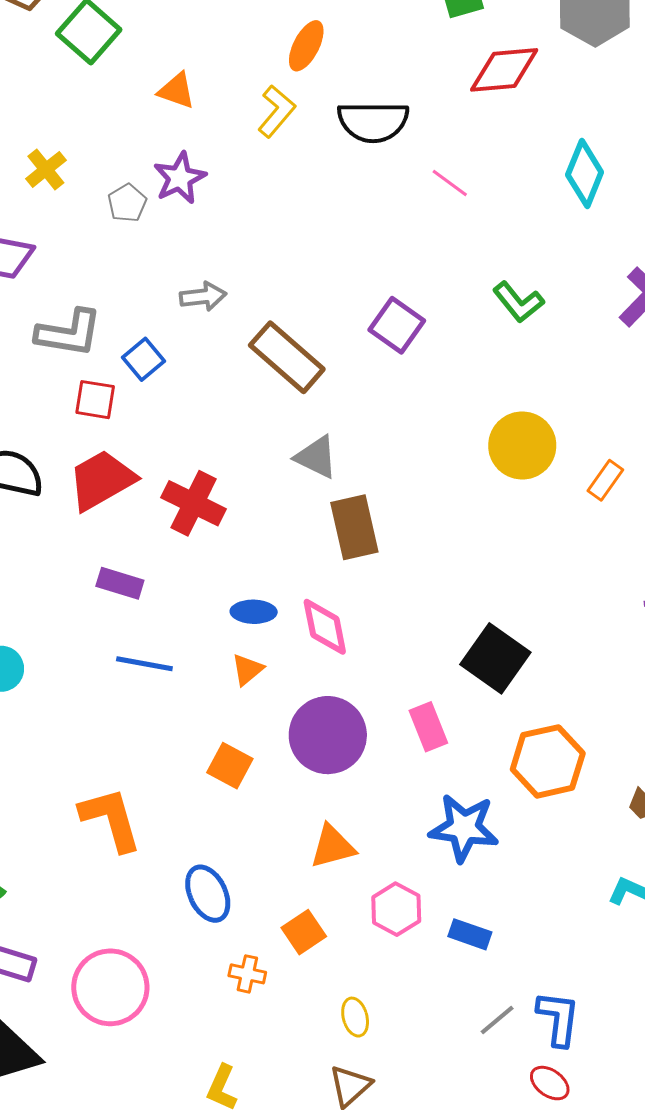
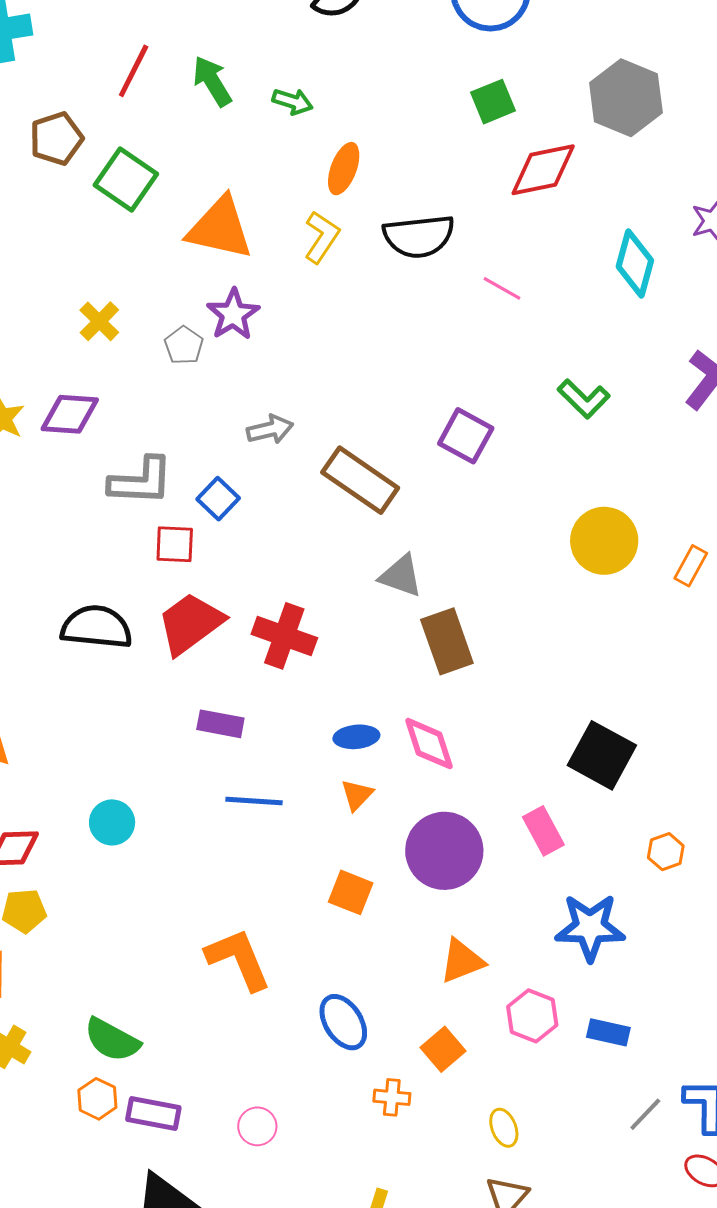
orange triangle: (177, 91) -> (220, 228), size x1.8
orange hexagon: (548, 761) -> (666, 852), size x0.5
pink circle: (110, 987) -> (257, 1126), size x0.5

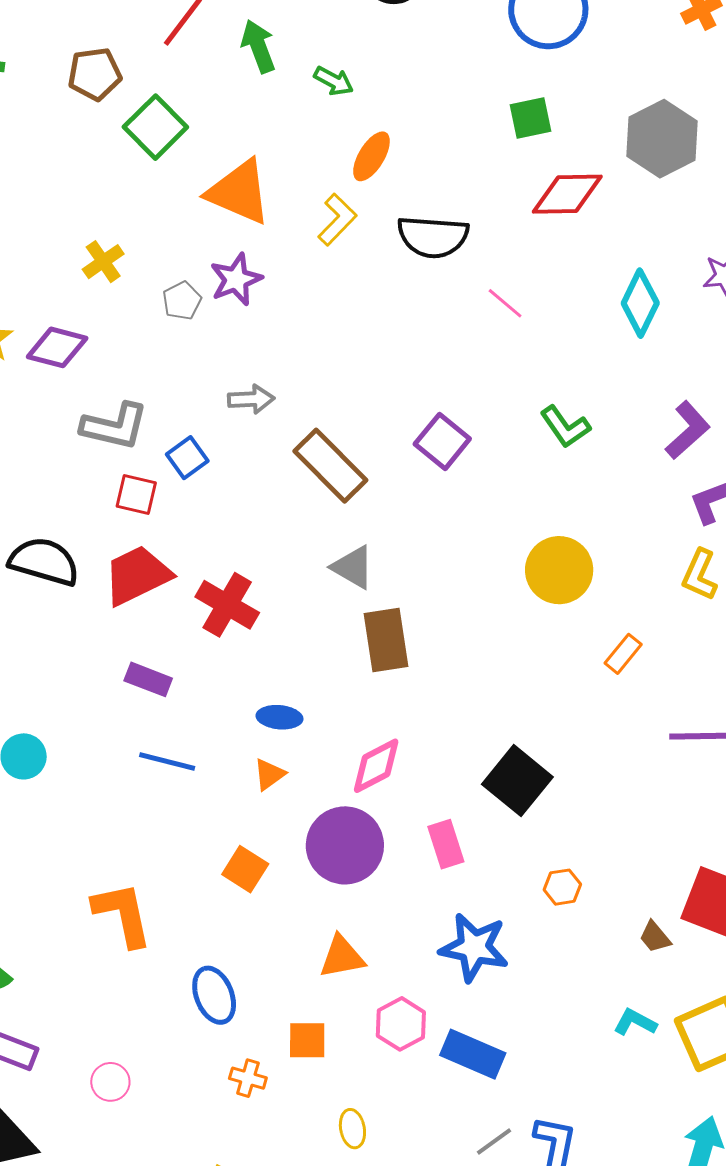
orange rectangle: (691, 566) -> (623, 654), moved
pink diamond: (429, 744) -> (376, 766), moved, turned 70
blue rectangle: (608, 1032) -> (473, 1054), size x1.5
orange square: (443, 1049) -> (307, 1040), turned 30

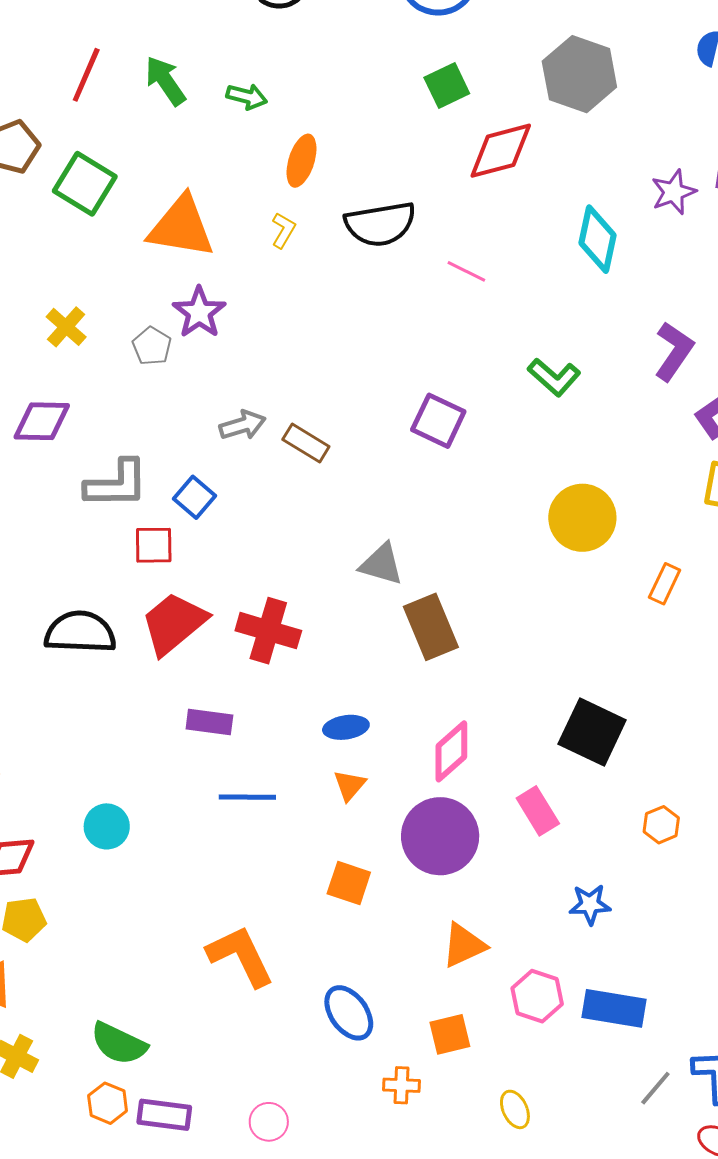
yellow L-shape: (337, 220) -> (283, 230), size x0.7
brown rectangle: (330, 466) -> (306, 443), moved, size x0.6
blue star: (474, 947) -> (590, 904), size x0.6

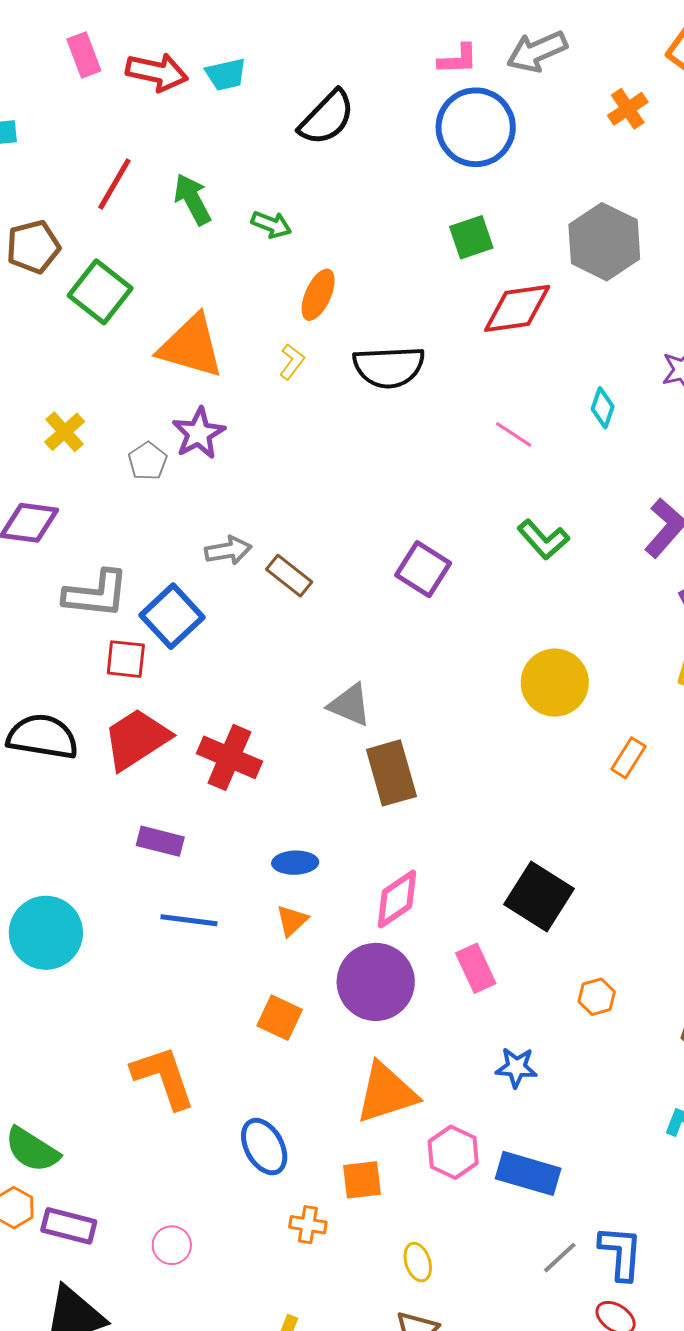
cyan diamond: (597, 239) -> (603, 408), size x0.6
pink line: (466, 271) -> (514, 434), moved
blue square: (194, 497) -> (172, 616), size x1.5
cyan circle: (107, 826) -> (46, 933), size x1.6
orange triangle: (464, 945) -> (386, 1093), size x1.4

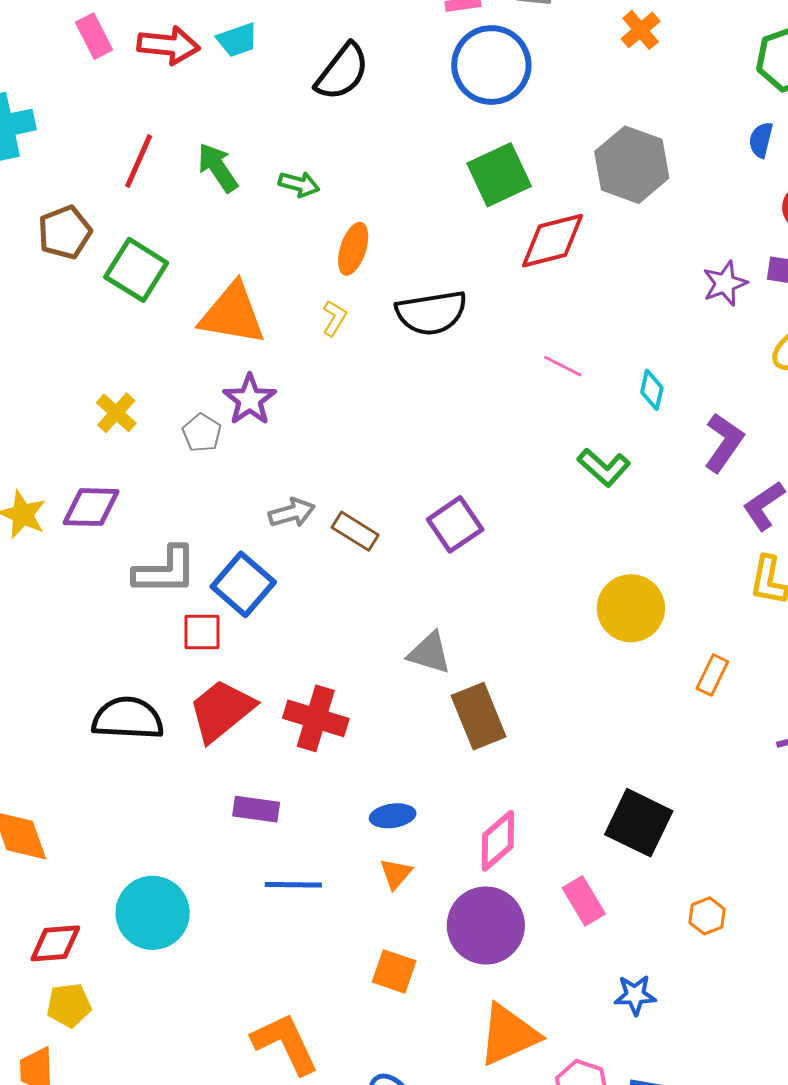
green square: (471, 237) -> (499, 175), size x1.4
cyan diamond: (603, 408) -> (652, 390), moved
purple square: (423, 569) -> (455, 524), moved, turned 30

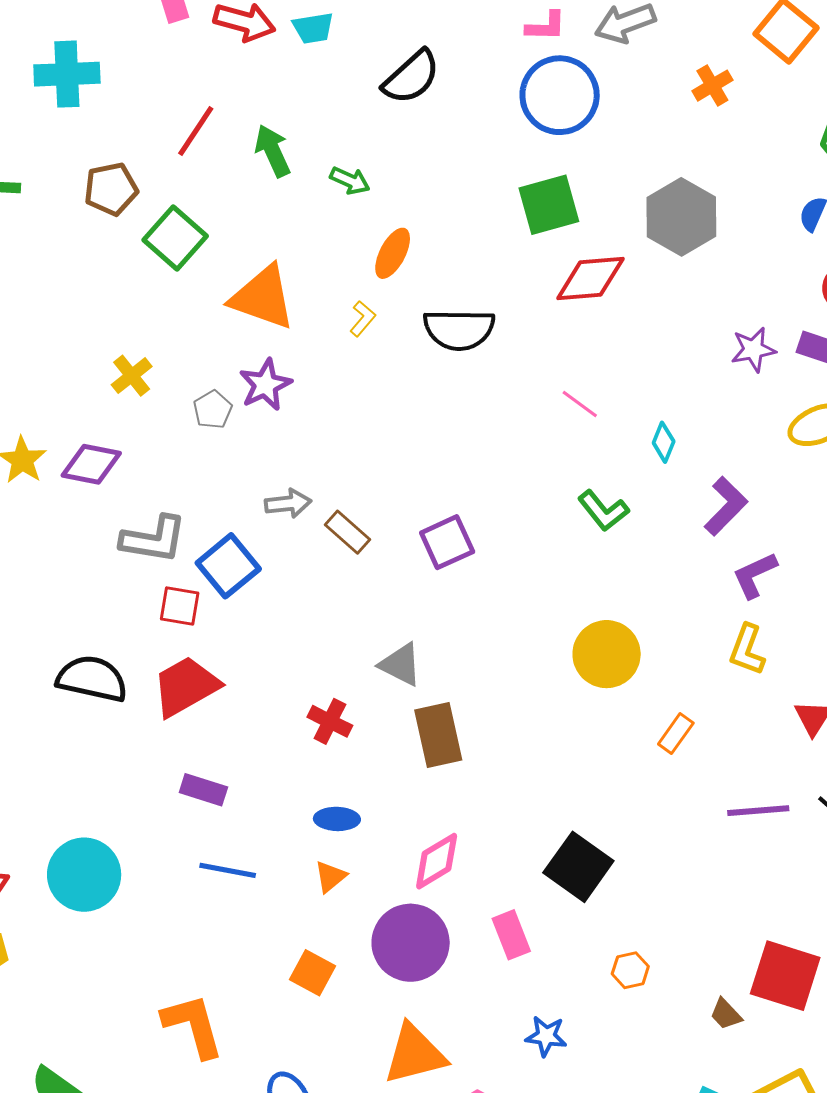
red cross: (316, 718) -> (330, 721), moved, size x0.7

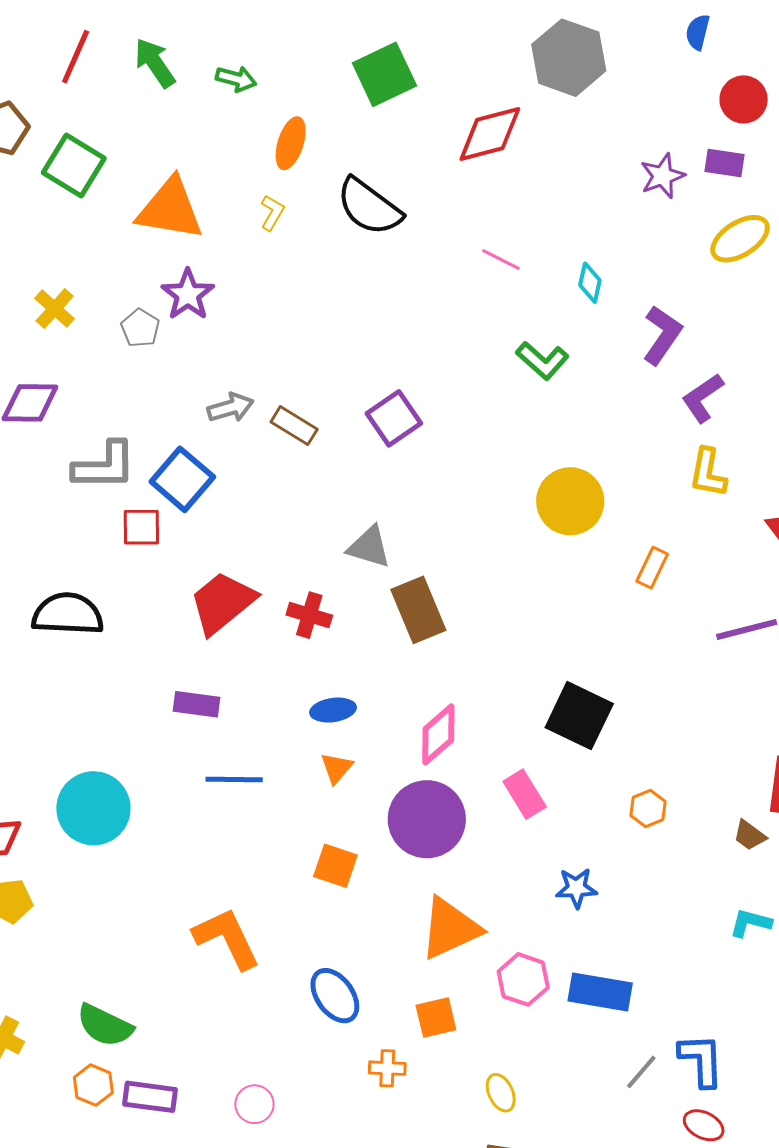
green square: (549, 205) -> (384, 74), moved
black semicircle: (459, 329) -> (369, 207), turned 46
red trapezoid: (186, 686) -> (222, 603), moved

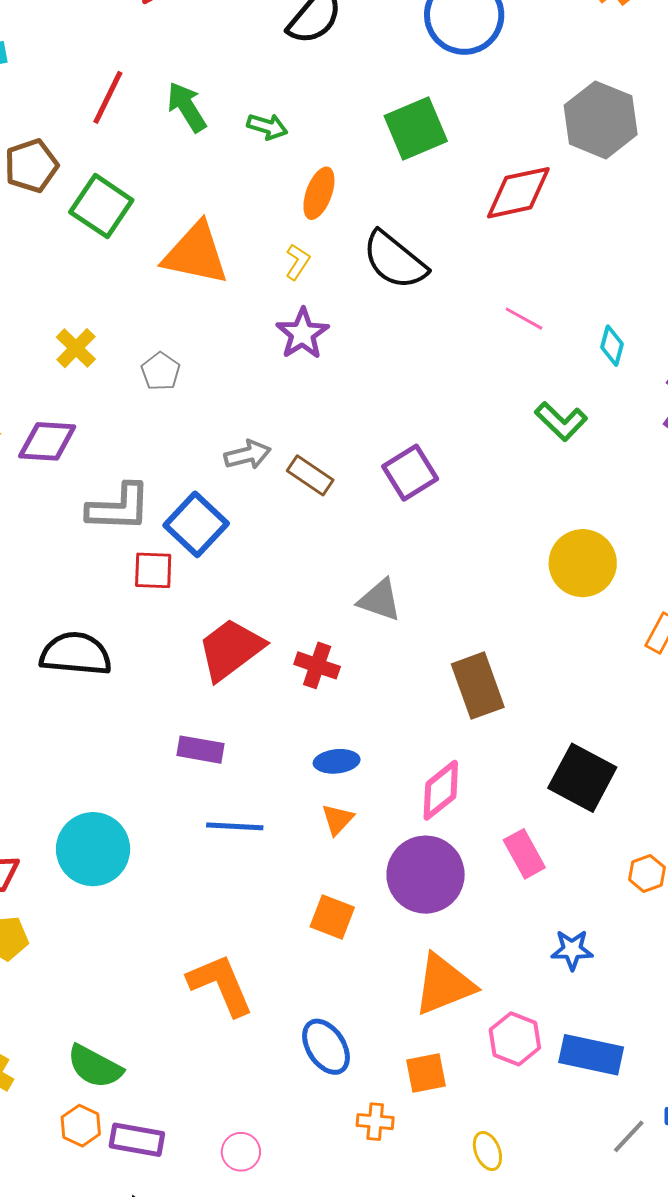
purple star: (188, 295) -> (302, 334), moved
brown rectangle: (418, 610) -> (478, 686), moved

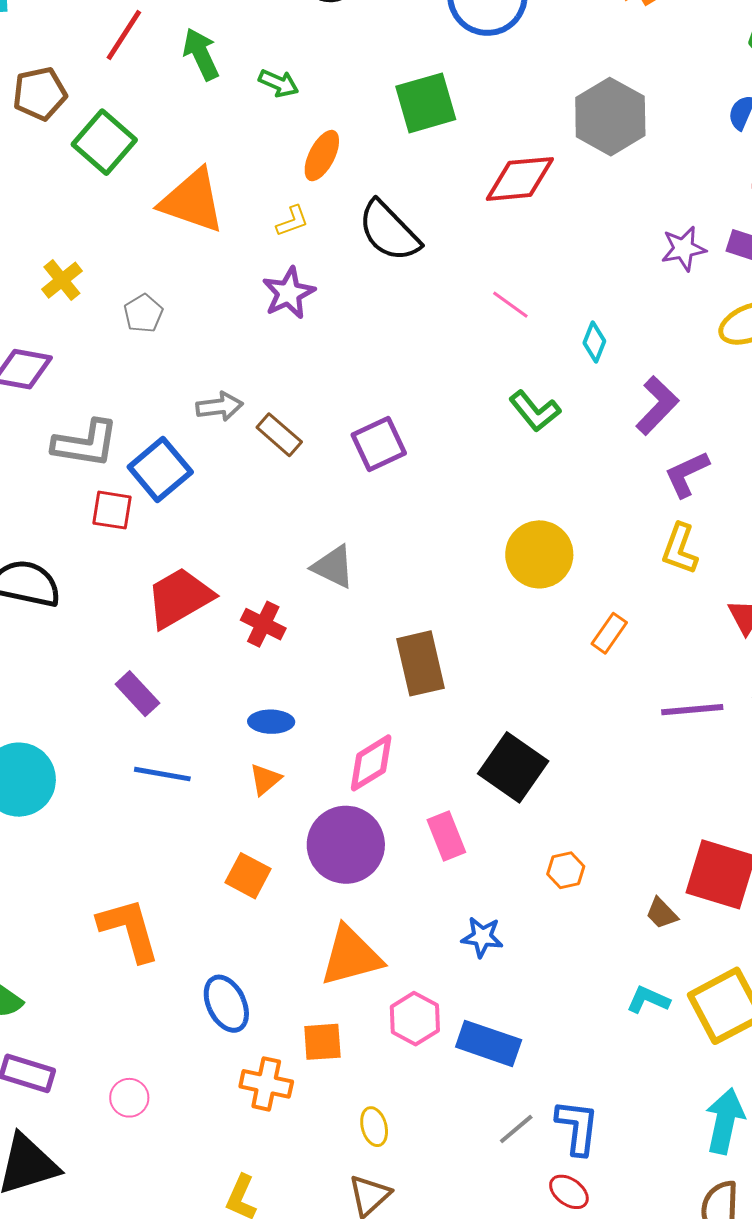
yellow L-shape: (298, 262) -> (292, 221), turned 30
purple rectangle: (200, 750) -> (137, 694), turned 30
orange cross: (375, 1122) -> (266, 1084), size x1.4

